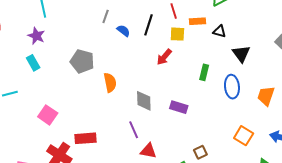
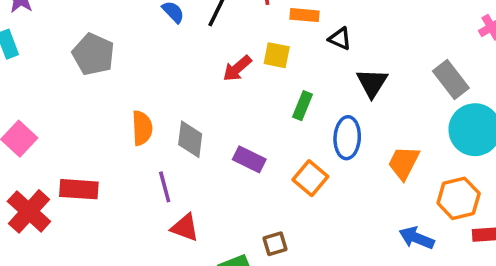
yellow square: (177, 34) -> (277, 55), moved
orange semicircle: (110, 83) -> (142, 128), moved
orange square: (244, 136) -> (310, 178), moved

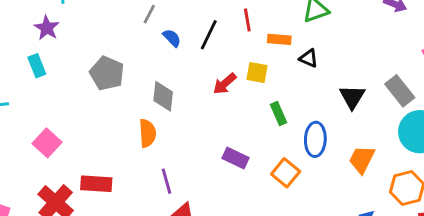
black triangle: (372, 83) -> (352, 97), moved
green rectangle: (302, 106) -> (278, 113), turned -45
gray diamond: (190, 139) -> (163, 96), moved

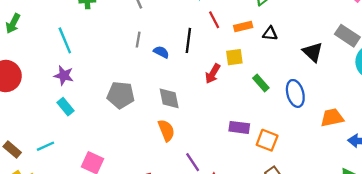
orange trapezoid: (362, 159) -> (332, 118), moved, turned 70
orange square: (286, 173) -> (267, 140), moved

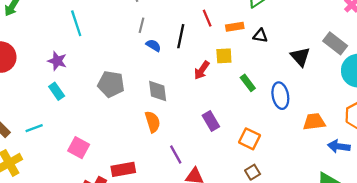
cyan line: (65, 40) -> (76, 23), moved
gray line: (138, 40) -> (142, 25), moved
purple rectangle: (239, 127) -> (211, 121), moved, turned 48

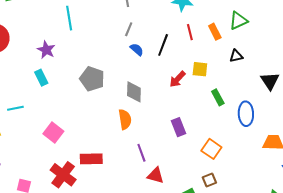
orange rectangle: (235, 27) -> (215, 32), moved, turned 63
black triangle: (260, 36) -> (236, 56), turned -32

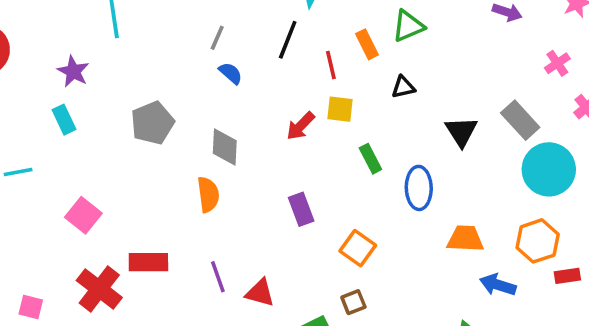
red line: (190, 32) -> (331, 65), moved
black line: (163, 45) -> (288, 40), moved
gray pentagon: (92, 79) -> (152, 123), turned 30
purple line: (141, 153) -> (218, 277), moved

